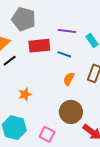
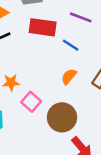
pink square: (47, 134) -> (31, 102), moved

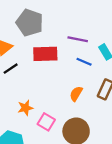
blue line: (71, 45) -> (84, 62), moved

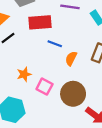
blue line: (84, 62) -> (55, 44), moved

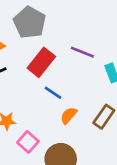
red rectangle: (40, 22) -> (41, 62), turned -60

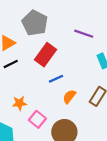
purple line: (82, 52) -> (84, 34), moved
blue line: (53, 93) -> (56, 79), turned -56

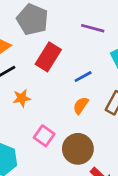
blue line: (56, 79) -> (83, 77), moved
orange star: (19, 103) -> (22, 98), moved

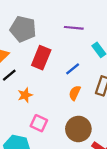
pink square: (44, 136) -> (39, 123), moved

